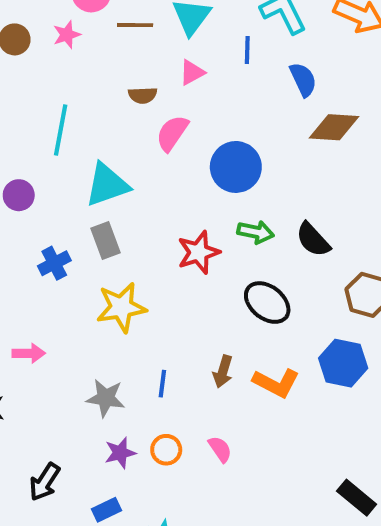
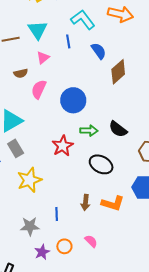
brown diamond: (334, 127) -> (118, 72), turned -35

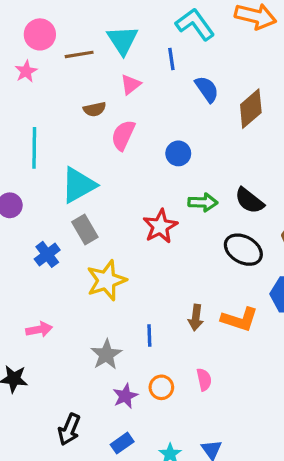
blue semicircle: (99, 51) -> (207, 89), moved
blue circle: (73, 100) -> (178, 153), size x0.6
black ellipse: (101, 164) -> (243, 250), moved
gray star: (30, 226) -> (106, 355), turned -30
pink semicircle: (91, 241) -> (204, 380), turned 32

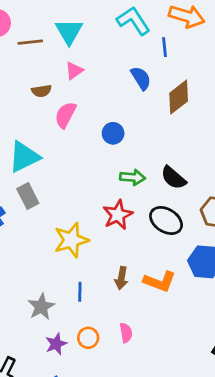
blue line: (171, 59) -> (164, 47), moved
red star: (160, 226) -> (118, 215), moved
yellow star: (106, 280) -> (71, 240), moved

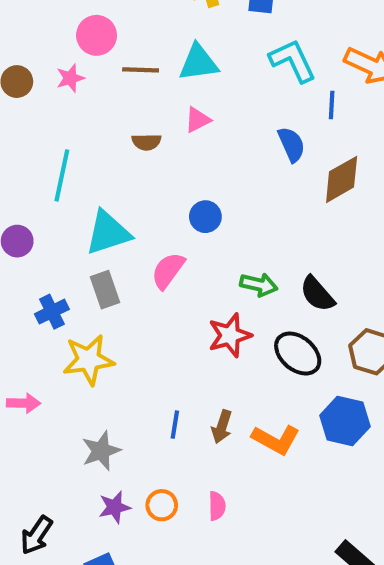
cyan triangle: (69, 31) -> (198, 63), turned 44
pink semicircle: (65, 115) -> (168, 271), moved
blue circle: (113, 133) -> (205, 217), moved
yellow star: (71, 240) -> (89, 360), moved
blue line: (80, 292) -> (175, 425), moved

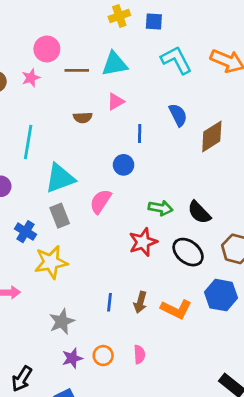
blue line: (332, 105) -> (140, 133), moved
blue cross: (52, 312) -> (25, 232), turned -30

